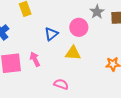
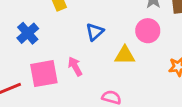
pink circle: (79, 27) -> (148, 31), moved

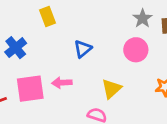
yellow triangle: (125, 55) -> (111, 89), moved, turned -45
pink arrow: (75, 66) -> (62, 83), turned -66

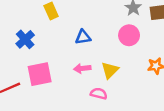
blue triangle: (83, 49) -> (83, 37), turned 35
pink arrow: (62, 83) -> (82, 68), moved

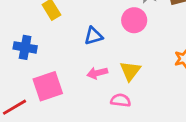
pink circle: (129, 35) -> (134, 20), moved
blue cross: (25, 39) -> (25, 47), turned -30

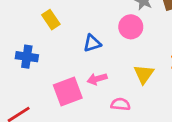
yellow triangle: (130, 71) -> (144, 74), moved
pink square: (48, 86) -> (68, 91), moved

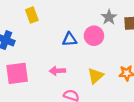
blue triangle: (92, 43) -> (70, 39), moved
pink square: (68, 91) -> (17, 73), moved

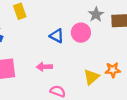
blue triangle: (70, 39) -> (57, 36), turned 32
yellow triangle: (96, 76) -> (91, 77), moved

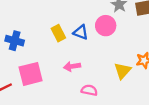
yellow rectangle: (20, 11) -> (58, 33), moved

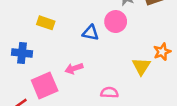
yellow rectangle: (58, 33) -> (46, 23), moved, turned -35
pink arrow: (72, 66) -> (74, 68), moved

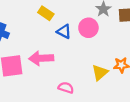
yellow rectangle: (46, 23) -> (46, 13), moved
pink arrow: (74, 68) -> (41, 58), size x1.5

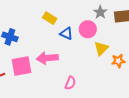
yellow triangle: (100, 73) -> (101, 48), moved
pink semicircle: (66, 88) -> (70, 83), turned 96

